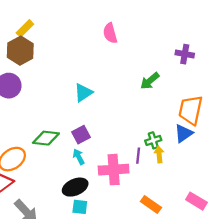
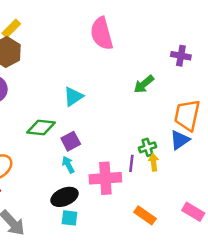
pink semicircle: (110, 33) -> (102, 33), size x1.5
green diamond: (46, 138) -> (41, 128), moved

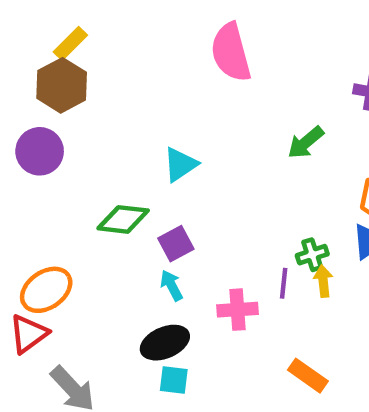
pink cross: (105, 178) -> (237, 310), size x0.7

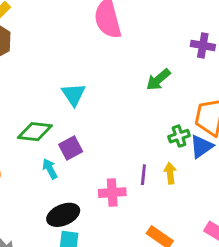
cyan triangle: (180, 164) -> (74, 94), turned -30
green cross: (312, 255) -> (179, 136), moved
cyan arrow: (172, 285) -> (50, 169), moved

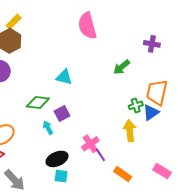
cyan triangle: (74, 94) -> (64, 77), turned -42
yellow arrow: (170, 173) -> (130, 131), size x1.5
purple line: (143, 175) -> (100, 155), moved, turned -40
pink cross: (112, 193) -> (90, 144), turned -30

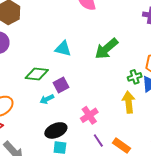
green arrow: (122, 67) -> (106, 49), moved, size x1.4
cyan arrow: (48, 128) -> (47, 99), turned -88
purple line: (100, 155) -> (98, 141), moved

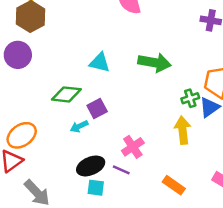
green arrow: (106, 49) -> (155, 63), turned -130
purple line: (98, 141) -> (121, 170), moved, turned -32

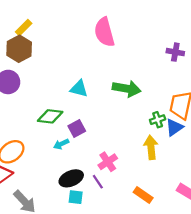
purple line: (121, 170) -> (98, 182), turned 32

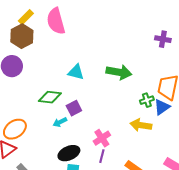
pink semicircle: (104, 32) -> (56, 21), moved
yellow arrow: (151, 147) -> (141, 125), turned -75
purple line: (98, 182) -> (102, 156), moved, turned 48

